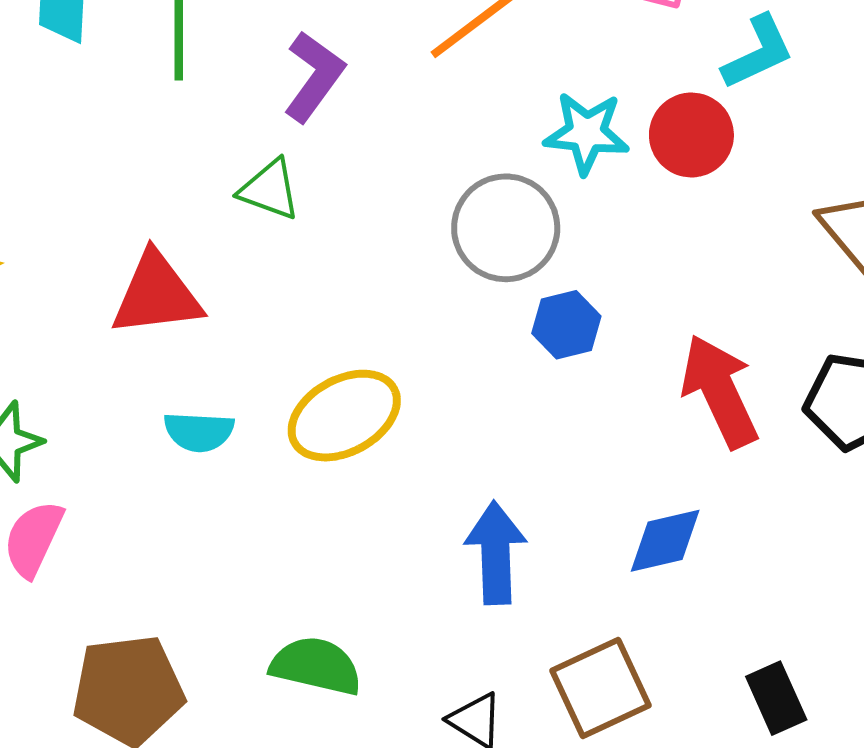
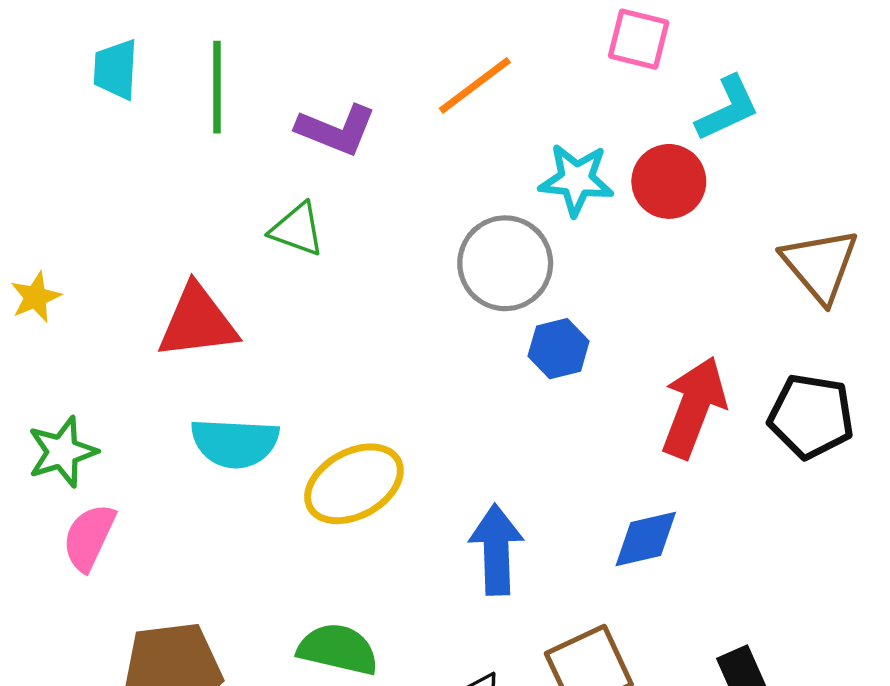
purple L-shape: (314, 76) -> (336, 130), turned 76
red arrow: (720, 391) -> (694, 407), turned 46
yellow ellipse: (344, 416) -> (354, 484), moved
cyan semicircle: (199, 432) -> (235, 443), size x1.4

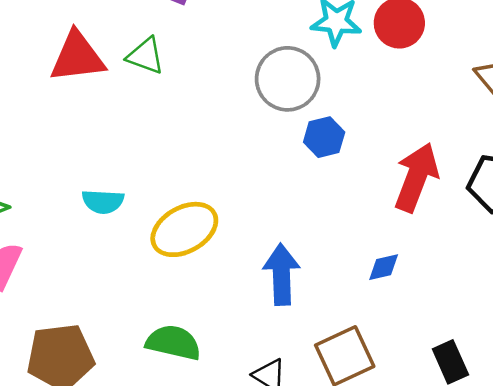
red triangle: (197, 322) -> (77, 57), moved
cyan semicircle: (235, 443) -> (103, 202), size x0.7
blue diamond: (646, 539) -> (384, 267), size x0.7

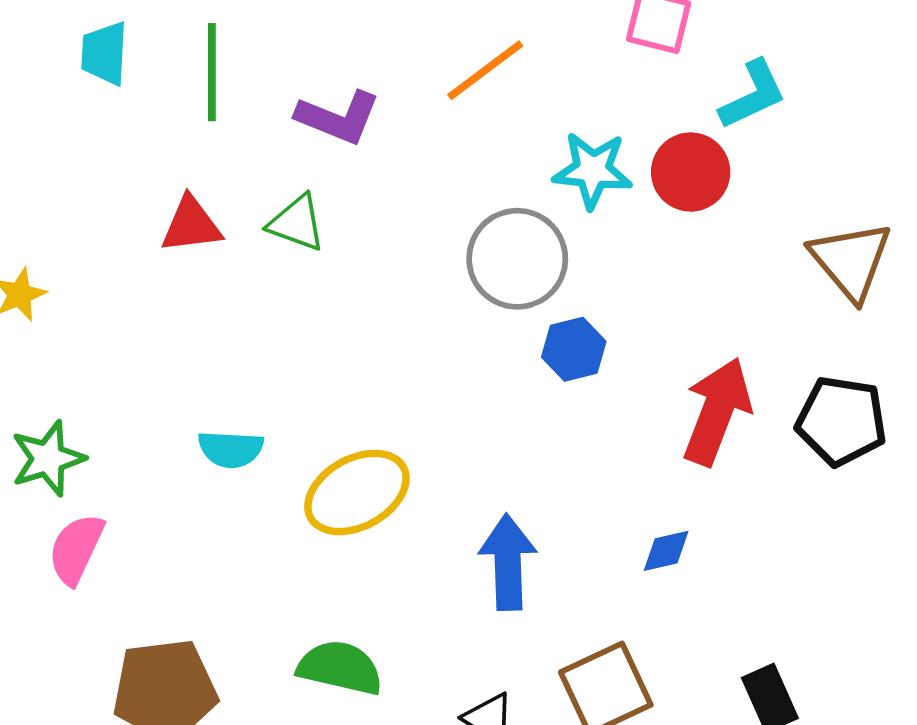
red triangle: (77, 57) -> (191, 225), size x0.7

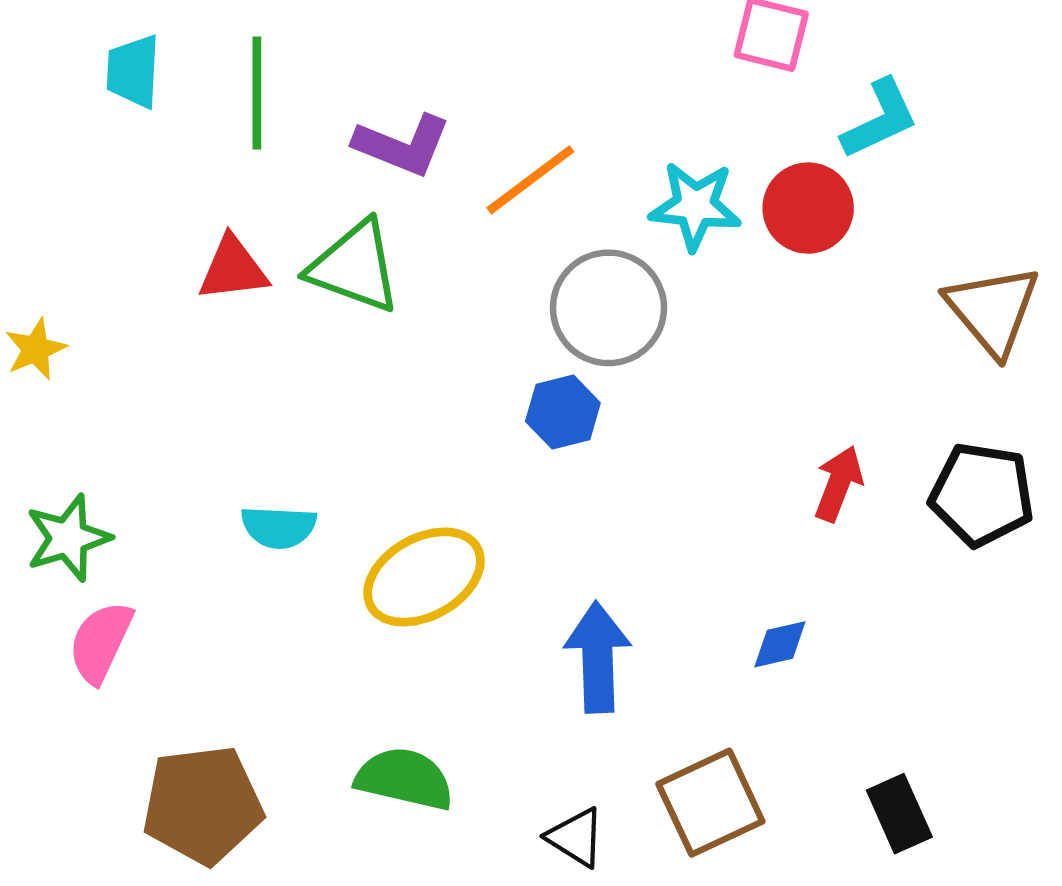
orange line: (485, 70) -> (530, 180), moved
green triangle: (297, 223) -> (355, 267), size x1.4
blue hexagon: (574, 349) -> (563, 412), moved
red arrow: (717, 411) -> (839, 484), size x0.6

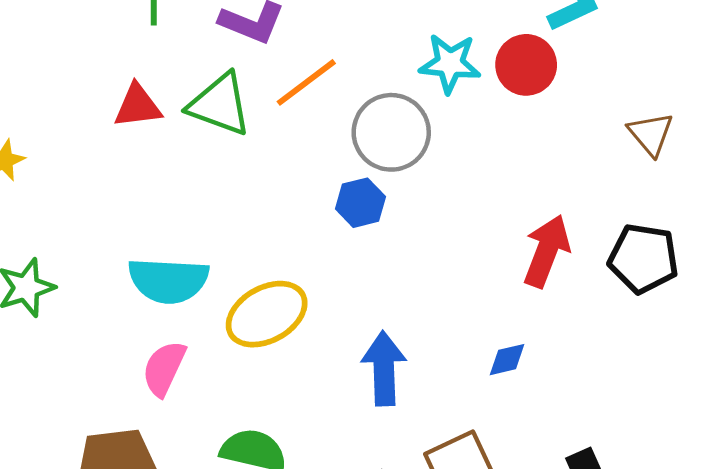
orange line: (530, 180) -> (306, 82), moved
brown triangle: (993, 310) -> (651, 134), size x0.7
red arrow: (839, 484) -> (547, 251), size x1.4
cyan semicircle: (279, 527) -> (168, 280), size x1.6
pink semicircle: (101, 642) -> (164, 368), moved

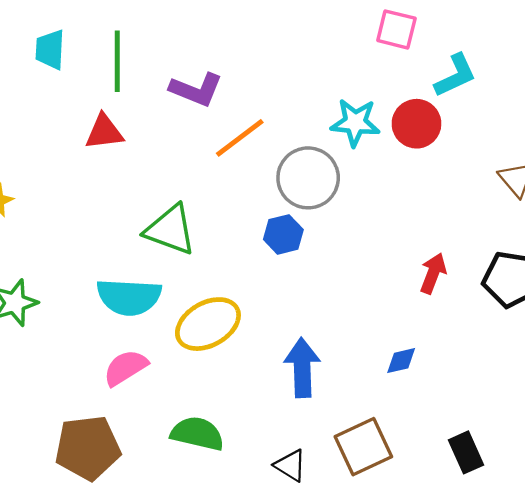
green triangle: (220, 104) -> (170, 230), moved
red triangle: (138, 106) -> (104, 132), moved
red arrow: (547, 251) -> (433, 273), size x0.7
pink semicircle: (164, 368) -> (125, 368), turned 33

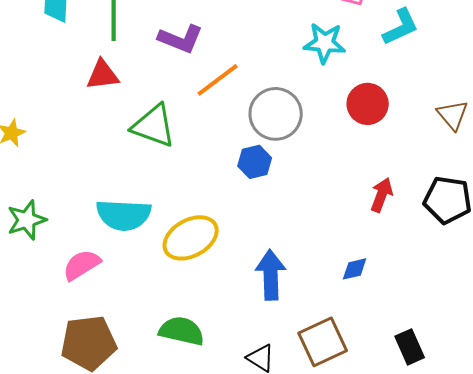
cyan star: (355, 123) -> (325, 43), moved
red circle: (416, 124) -> (368, 104), moved
green triangle: (170, 230) -> (154, 126), moved
pink semicircle: (125, 368) -> (82, 265), moved

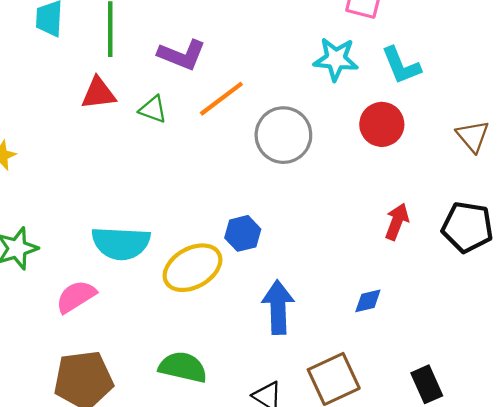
cyan L-shape: (401, 27) -> (401, 66), moved, turned 93
green triangle: (154, 126) -> (153, 109), moved, size x0.6
blue hexagon: (255, 162) -> (243, 233), moved

